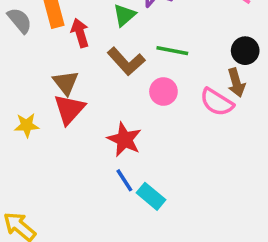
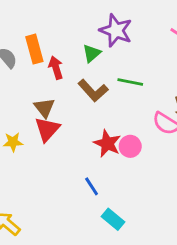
pink circle: (163, 92) -> (130, 146), moved
red star: (124, 139) -> (107, 143), moved
cyan rectangle: (151, 196) -> (113, 219), moved

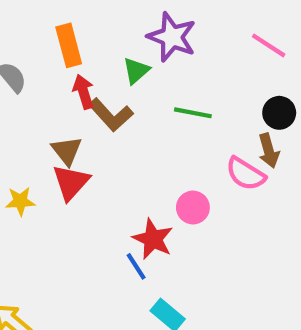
orange rectangle: (34, 49) -> (69, 45), moved
brown L-shape: (93, 91) -> (111, 115), moved
red star: (107, 143) -> (153, 239), moved

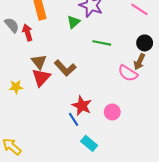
red arrow: (83, 92) -> (27, 32), moved
brown L-shape: (111, 115) -> (65, 68), moved
brown arrow: (269, 151) -> (139, 62), turned 42
pink circle: (193, 208) -> (112, 112), moved

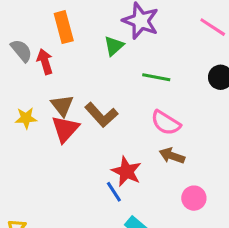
brown arrow: (139, 62) -> (172, 156), moved, turned 84
pink semicircle: (128, 73) -> (166, 123), moved
yellow star: (16, 87) -> (26, 118), moved
pink circle: (112, 112) -> (194, 198), moved

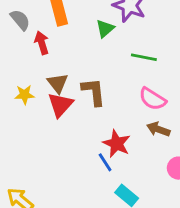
gray semicircle: (21, 51) -> (20, 20), moved
brown L-shape: (101, 115) -> (94, 92), turned -144

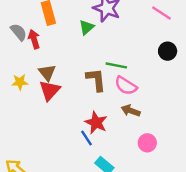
gray semicircle: (20, 20) -> (19, 32), moved
green line: (144, 57) -> (116, 65), moved
brown L-shape: (94, 92) -> (96, 80), moved

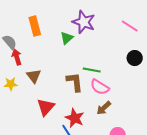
red arrow: (34, 39) -> (17, 57), moved
red triangle: (50, 90) -> (46, 107), moved
brown arrow: (131, 111) -> (104, 108), turned -63

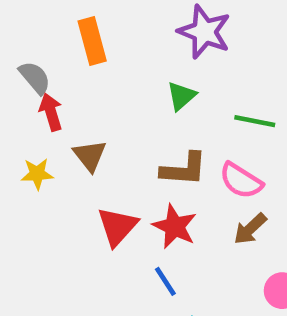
green triangle: (67, 38) -> (181, 96), moved
green line: (92, 70) -> (255, 121), moved
brown L-shape: (75, 82) -> (184, 169), turned 100
red star: (75, 118) -> (175, 226), moved

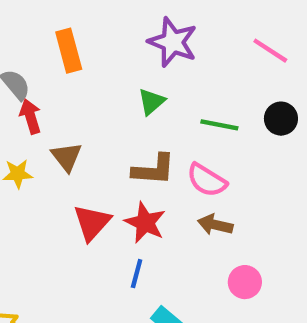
brown arrow: (250, 229) -> (215, 225), turned 56
blue line: (165, 281) -> (137, 274), turned 48

